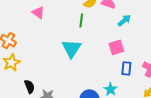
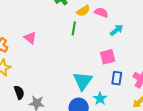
pink triangle: (38, 13) -> (30, 38), moved
cyan triangle: (71, 48) -> (83, 81), moved

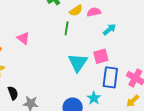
pink semicircle: (101, 13) -> (94, 12), turned -32
blue rectangle: (117, 78) -> (110, 77), size x1.5
cyan triangle: (83, 81) -> (78, 63), moved

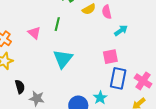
pink semicircle: (94, 12) -> (107, 12), turned -96
green line: (67, 28) -> (57, 24), moved
cyan triangle: (78, 63) -> (63, 59), moved

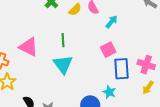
green line: (57, 24) -> (63, 40), moved
pink triangle: (34, 33) -> (29, 47), size x1.5

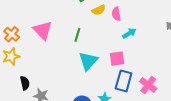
cyan triangle: (63, 64) -> (88, 61), moved

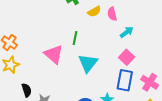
pink triangle: (43, 30) -> (54, 54), moved
pink square: (117, 59) -> (127, 57), moved, turned -35

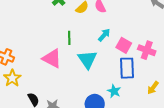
cyan arrow: (127, 32) -> (104, 35), moved
pink cross: (150, 82) -> (147, 50), moved

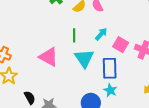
green line: (69, 38) -> (74, 35), moved
blue rectangle: (127, 68) -> (110, 68), moved

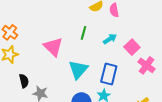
pink square: (121, 45) -> (132, 47), moved
cyan triangle: (84, 58) -> (78, 70), moved

